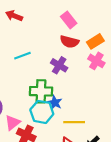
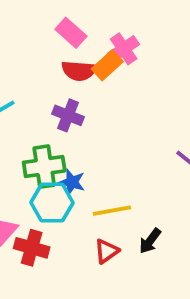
orange rectangle: (95, 41) -> (107, 65), moved
pink cross: (96, 61) -> (124, 49), moved, turned 35

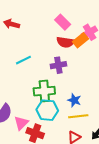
purple cross: (68, 115) -> (58, 65), turned -35
blue star: (72, 182) -> (74, 100), moved

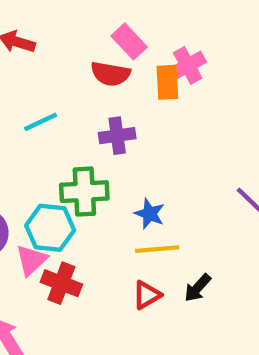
orange rectangle: (81, 40) -> (167, 82), turned -56
red semicircle: (65, 42) -> (110, 74), moved
cyan hexagon: (47, 110) -> (50, 228), moved

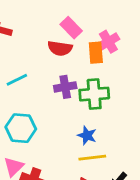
green cross: (84, 192) -> (94, 94), moved
cyan hexagon: (50, 228) -> (21, 128), moved

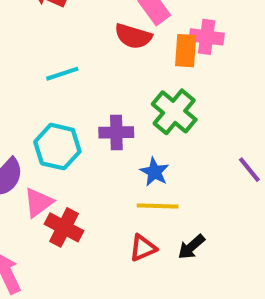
pink cross: (108, 42) -> (207, 37), turned 30
purple cross: (65, 87) -> (116, 132), moved
green cross: (94, 94) -> (174, 112), turned 36

